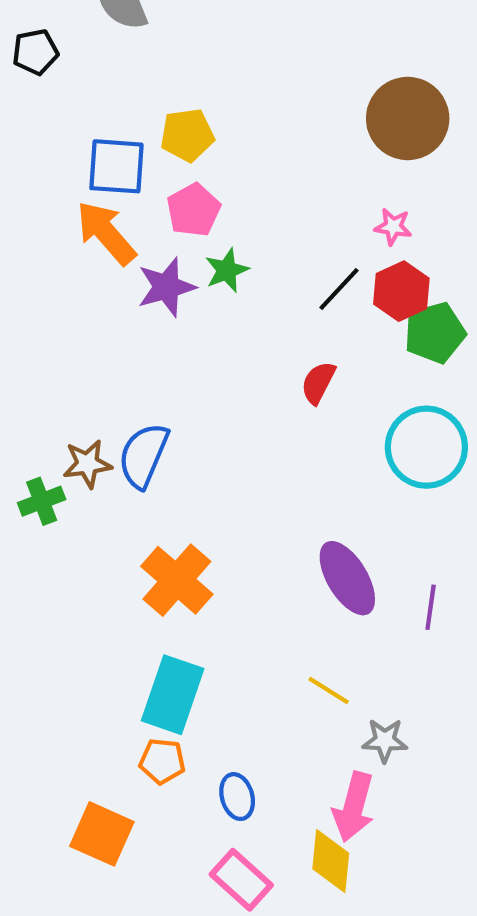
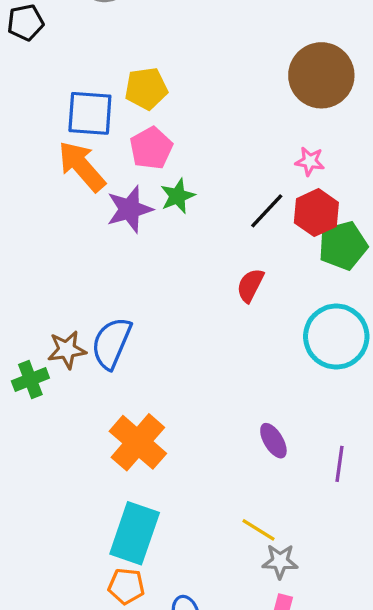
purple ellipse: (347, 578) -> (273, 441), size x0.6
gray star: (385, 740) -> (280, 561), moved

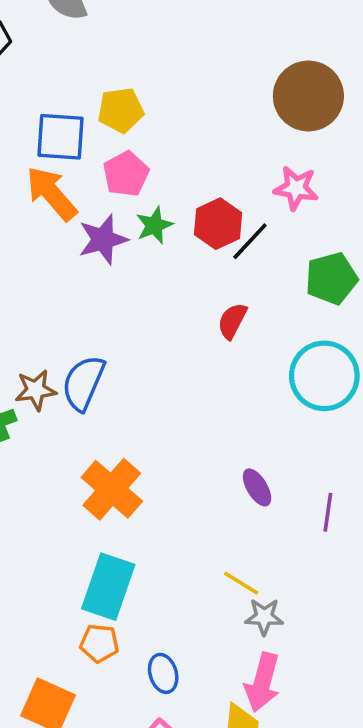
pink star: (310, 161) -> (296, 188), size x1.4
red hexagon: (316, 213) -> (218, 224), moved

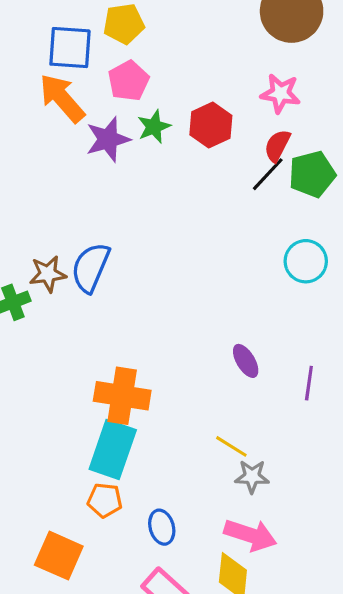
black line: (250, 241) -> (268, 174), moved
red semicircle: (232, 321) -> (277, 146), moved
cyan circle: (324, 376) -> (306, 261), size x0.7
orange cross: (112, 489) -> (122, 396), moved, turned -32
pink arrow: (262, 682) -> (250, 535), turned -87

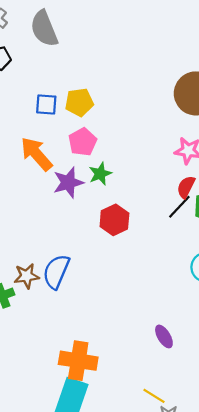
blue square: (70, 48) -> (46, 104), moved, size x0.7
red hexagon: (211, 125) -> (114, 220), moved

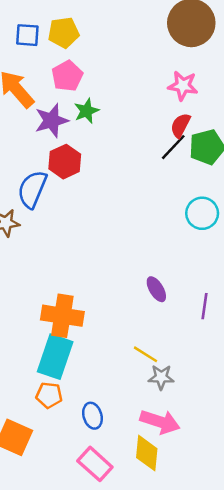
red hexagon: (114, 220) -> (65, 162), moved
blue semicircle: (56, 272) -> (32, 189), moved

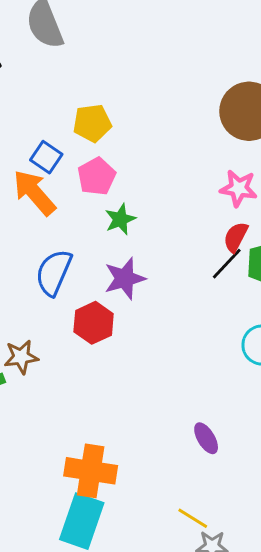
blue square: (27, 35) -> (46, 157), moved, turned 30
purple star: (52, 121) -> (125, 278), moved
red hexagon: (65, 162) -> (94, 323), moved
blue semicircle: (32, 189) -> (54, 273), moved

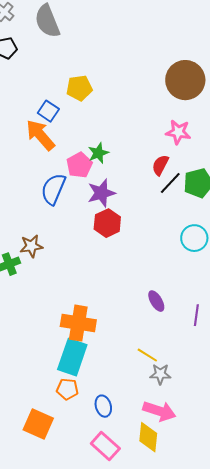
pink pentagon: (97, 176) -> (79, 165), moved
red semicircle: (236, 237) -> (160, 165), moved
red hexagon: (94, 323) -> (107, 223), moved

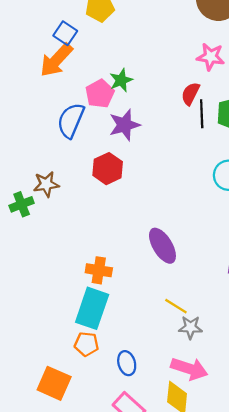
orange arrow: (40, 135) -> (56, 60), turned -96
black line: (170, 183) -> (202, 114), turned -45
red hexagon: (107, 223) -> (108, 169), moved
purple ellipse: (156, 301) -> (162, 246), moved, size x1.5
orange cross: (78, 323) -> (99, 270), size x0.7

